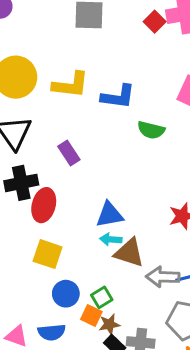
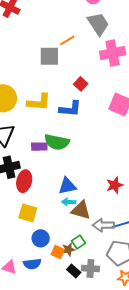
red square: (155, 22) -> (81, 84), moved
green semicircle: (151, 130) -> (57, 142), moved, size x1.4
purple rectangle: (69, 153) -> (39, 147), turned -56
green square: (102, 297) -> (79, 242), moved
brown star: (109, 324) -> (68, 249), moved

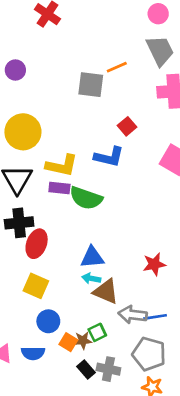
yellow L-shape: (39, 102) -> (62, 166), moved
purple rectangle: (39, 147) -> (59, 188), moved

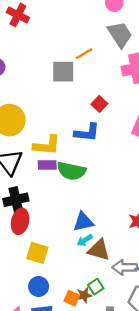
red ellipse: (37, 244) -> (20, 221), moved
cyan arrow: (91, 278) -> (85, 240), turned -35
blue circle: (48, 321) -> (39, 286), moved

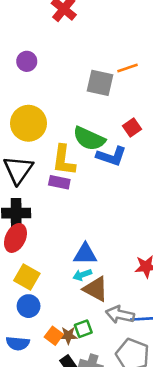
yellow L-shape: (47, 145) -> (64, 160), turned 80
green semicircle: (71, 171) -> (89, 139), moved
blue circle: (39, 286) -> (29, 306), moved

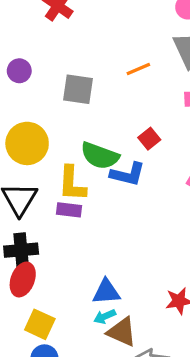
gray square: (100, 83) -> (78, 89), moved

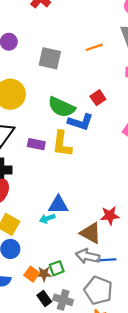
yellow L-shape: (72, 184) -> (62, 144), moved
cyan arrow: (105, 316) -> (47, 218), moved
brown triangle: (122, 332) -> (91, 233), moved

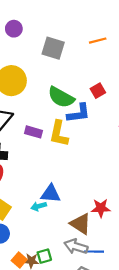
blue L-shape: (80, 122) -> (79, 113), turned -30

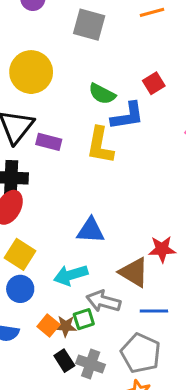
green semicircle: (61, 97) -> (102, 94), size x0.7
purple rectangle: (33, 132) -> (49, 142), moved
cyan arrow: (39, 206) -> (71, 275), moved, size x1.5
gray arrow: (76, 246) -> (103, 301), moved

